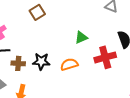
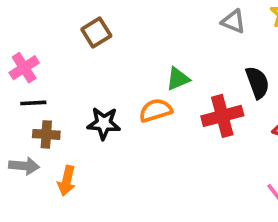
brown cross: (18, 63) -> (46, 134), moved
orange semicircle: (69, 64) -> (156, 110), moved

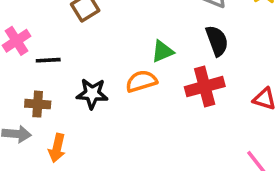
black semicircle: (257, 83) -> (217, 41), moved
black line: (33, 103) -> (48, 60), moved

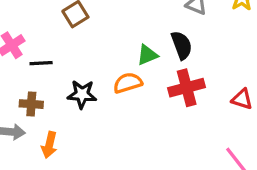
black semicircle: (217, 41) -> (182, 45), moved

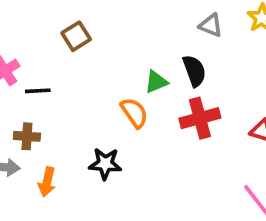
orange semicircle: (128, 83) -> (134, 113), turned 72
black star: (82, 94) -> (105, 164), moved

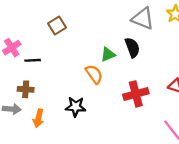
gray triangle: (211, 25) -> (143, 19), size x1.5
red cross: (200, 118) -> (136, 94), moved

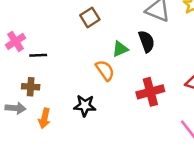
brown square: (57, 26) -> (90, 17), moved

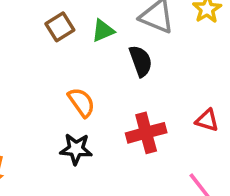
green triangle: (120, 49) -> (103, 31), moved
black star: (85, 106) -> (76, 149), moved

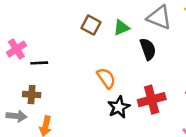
brown square: (60, 27) -> (91, 25), turned -30
black star: (76, 149) -> (119, 107), moved, turned -30

